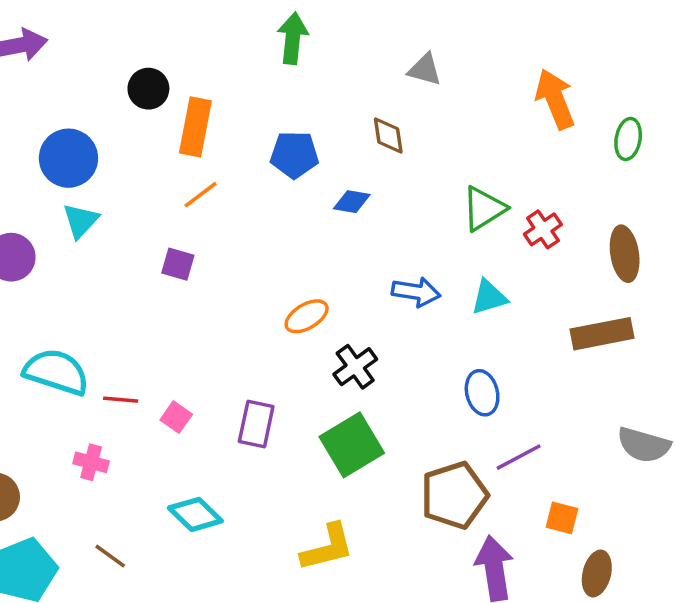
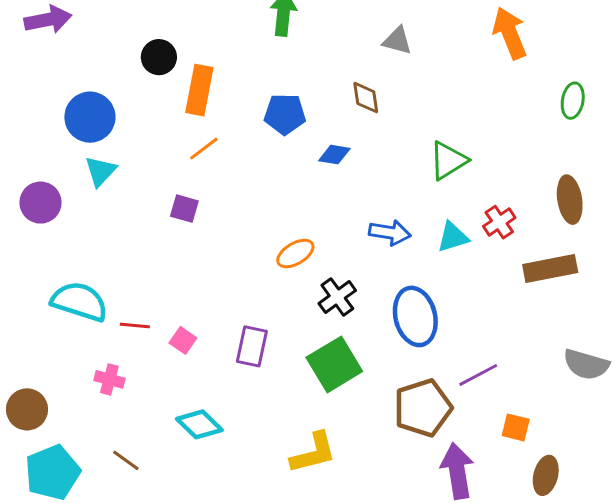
orange arrow: (555, 99) -> (510, 33), moved
red cross: (543, 229) -> (499, 222), moved
blue ellipse: (482, 393) -> (415, 316), moved, size x1.5

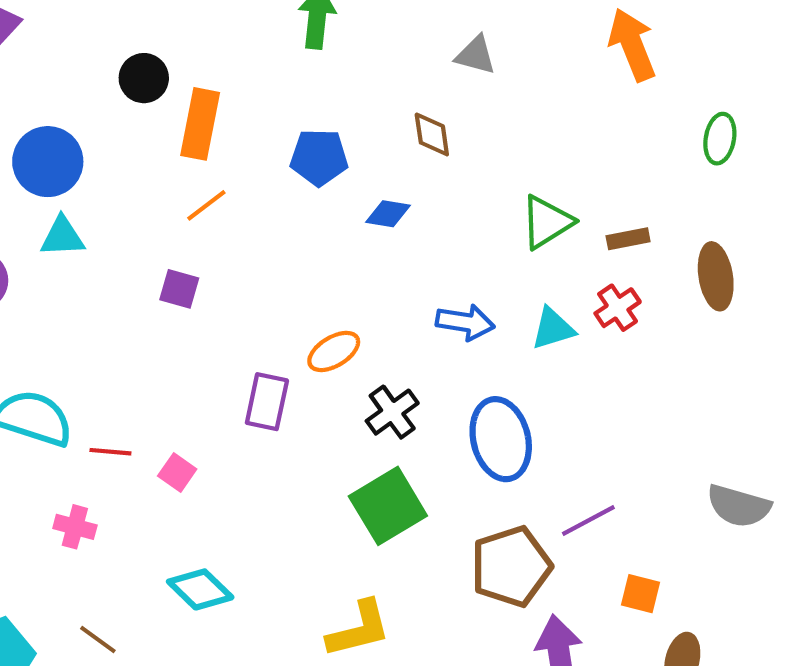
cyan triangle: (100, 171) -> (62, 237), turned 44
brown rectangle: (550, 269) -> (628, 239), moved, size x0.6
purple rectangle: (252, 346) -> (267, 402), moved

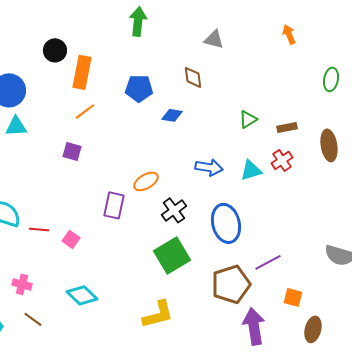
orange arrow: (632, 45) -> (289, 34), size x0.6
green triangle: (547, 222) -> (248, 119), size x0.7
pink cross: (75, 527) -> (22, 284), moved

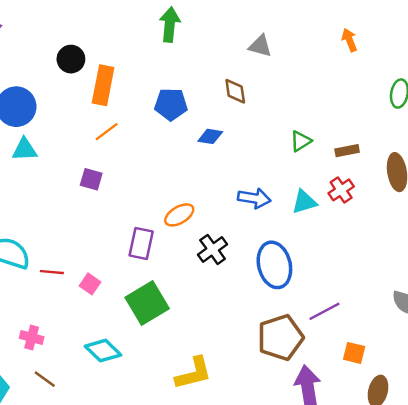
green square: (172, 255) -> (147, 303), moved

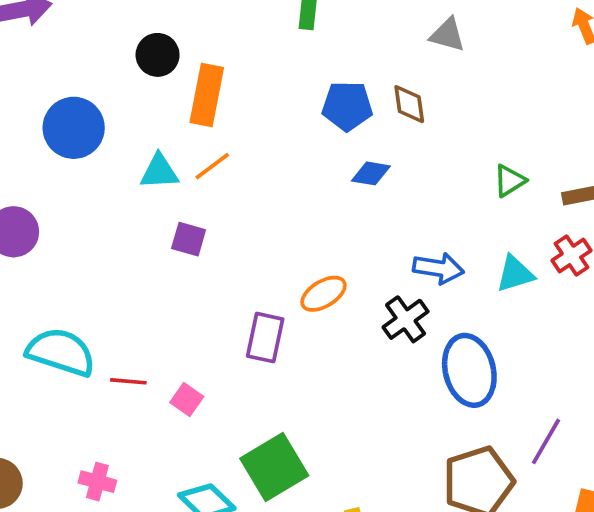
blue pentagon: (171, 104) -> (347, 106), moved
cyan triangle: (25, 149) -> (159, 172), moved
black cross: (213, 249) -> (406, 319), moved
green square: (147, 303) -> (274, 467), moved
purple line: (324, 311) -> (546, 441), turned -32

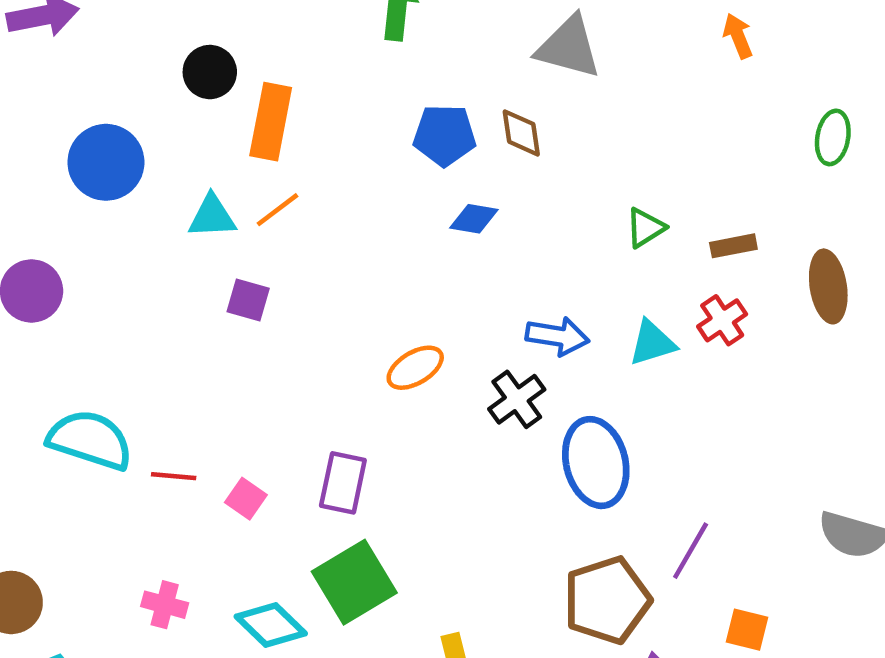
gray triangle: (447, 35) -> (569, 47), size x1.5
purple rectangle: (265, 338) -> (343, 483), moved
pink cross: (97, 482) -> (165, 605), moved

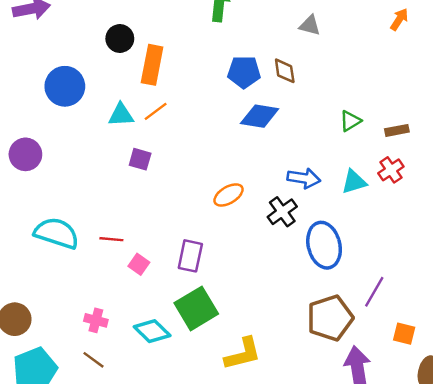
orange arrow: (738, 36) -> (399, 19), turned 55
gray triangle: (569, 47) -> (310, 25), size x0.6
blue diamond: (474, 219) -> (260, 116), size x1.5
red line: (174, 476) -> (111, 239), moved

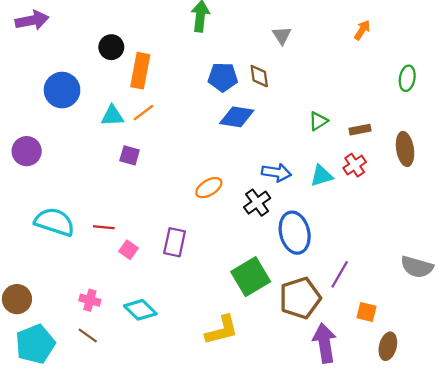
gray triangle: (310, 25) -> (282, 35), turned 42
green square: (196, 308) -> (251, 277), moved

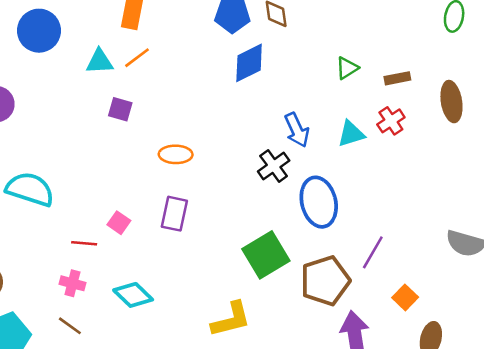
blue diamond: (237, 117) -> (249, 63), turned -36
blue arrow: (276, 173) -> (297, 130), turned 56
orange ellipse: (209, 188) -> (176, 154), moved, turned 32
red line: (104, 227) -> (84, 243), moved
orange square: (366, 312) -> (405, 297), turned 30

